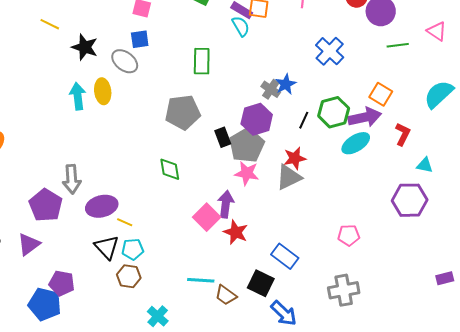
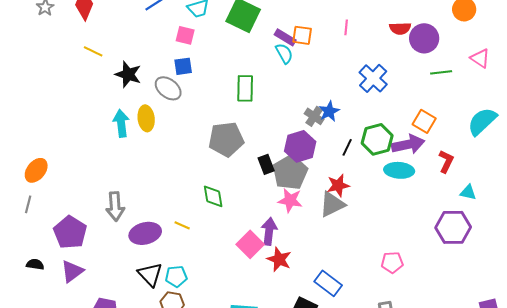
cyan ellipse: (356, 143) -> (399, 170), turned 36
purple pentagon: (46, 205) -> (70, 232), moved
yellow line: (125, 222) -> (182, 225), moved

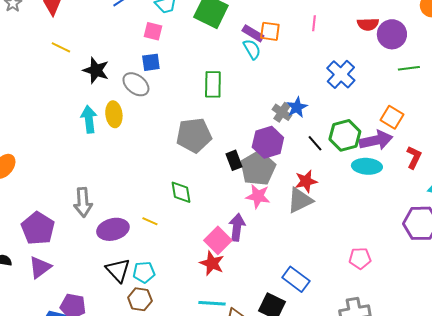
black line: (347, 147) -> (315, 143), turned -66
red star: (279, 259) -> (212, 263), moved

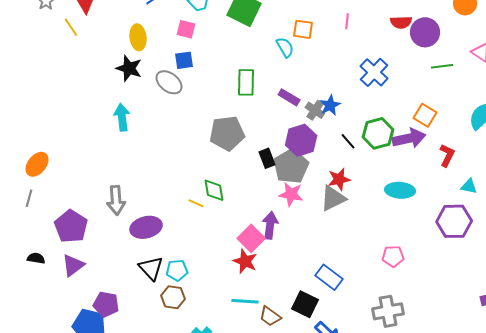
purple rectangle: (253, 33) -> (289, 97), moved
yellow line: (61, 47) -> (71, 27), moved, turned 30
yellow ellipse: (114, 114) -> (138, 37), moved
cyan ellipse: (367, 166) -> (400, 190), moved
yellow line: (150, 221) -> (196, 203), moved

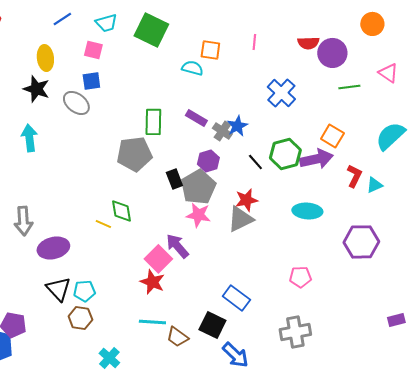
cyan semicircle: (285, 47) -> (192, 68), turned -45
green rectangle: (246, 82) -> (153, 122), moved
purple hexagon: (301, 140) -> (208, 161), size x0.7
cyan triangle: (469, 186) -> (374, 185), moved, turned -36
purple arrow: (270, 225) -> (177, 246), turned -48

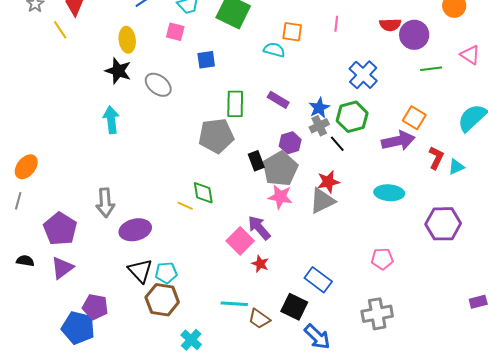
blue square: (91, 81) -> (206, 60), moved
gray cross: (222, 131) -> (319, 126), moved, turned 30
green hexagon: (285, 154) -> (352, 117), moved
red star: (152, 282) -> (260, 264), moved, size x0.7
brown hexagon: (80, 318) -> (162, 300), size x1.4

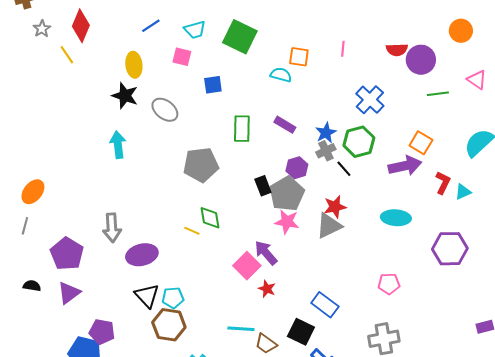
gray pentagon: (216, 136) -> (201, 165), moved

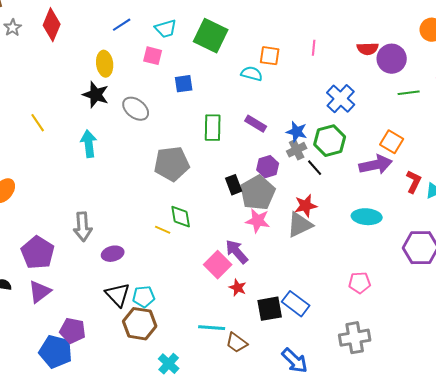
yellow line: (67, 55) -> (38, 123), moved
blue star: (326, 133) -> (297, 132), turned -30
purple ellipse: (142, 255) -> (113, 254), size x0.7
black square: (301, 332) -> (270, 309), moved, turned -36

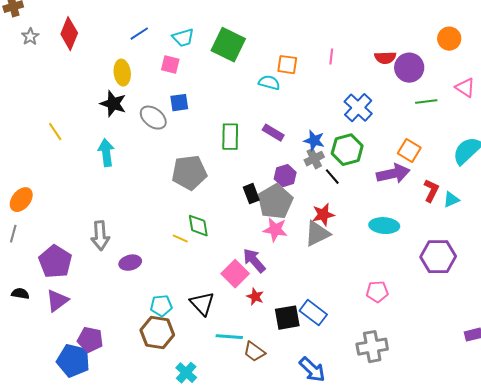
blue square: (184, 84) -> (179, 103), moved
black triangle: (118, 295) -> (202, 304), moved

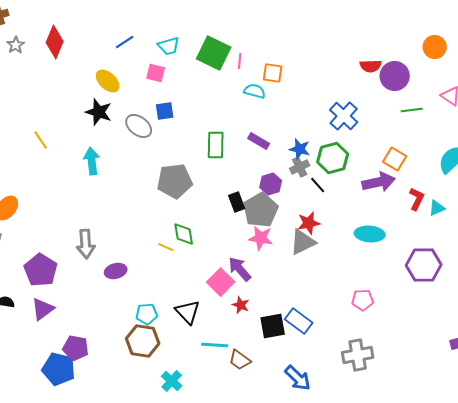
pink line: (331, 57) -> (240, 61), moved
yellow ellipse: (122, 73) -> (108, 81), turned -40

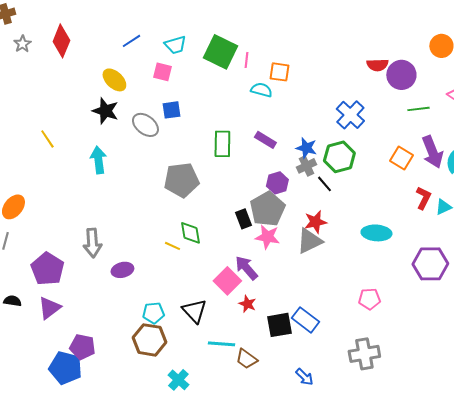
purple arrow: (379, 182) -> (432, 152), moved, turned 80
black rectangle: (237, 202) -> (243, 219), moved
blue arrow: (298, 378) -> (304, 377), size x0.7

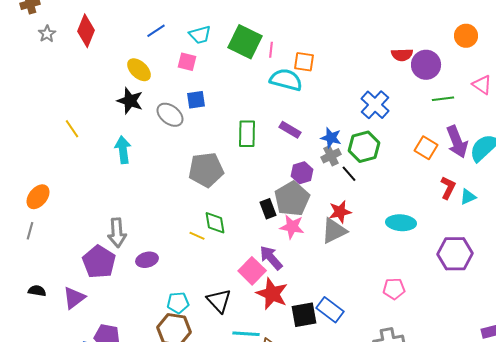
cyan semicircle: (261, 90) -> (286, 80), size x1.5
purple pentagon: (47, 269) -> (99, 262), moved
red star: (247, 304) -> (272, 294), size x1.8

